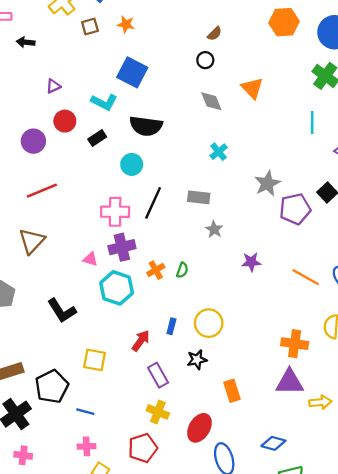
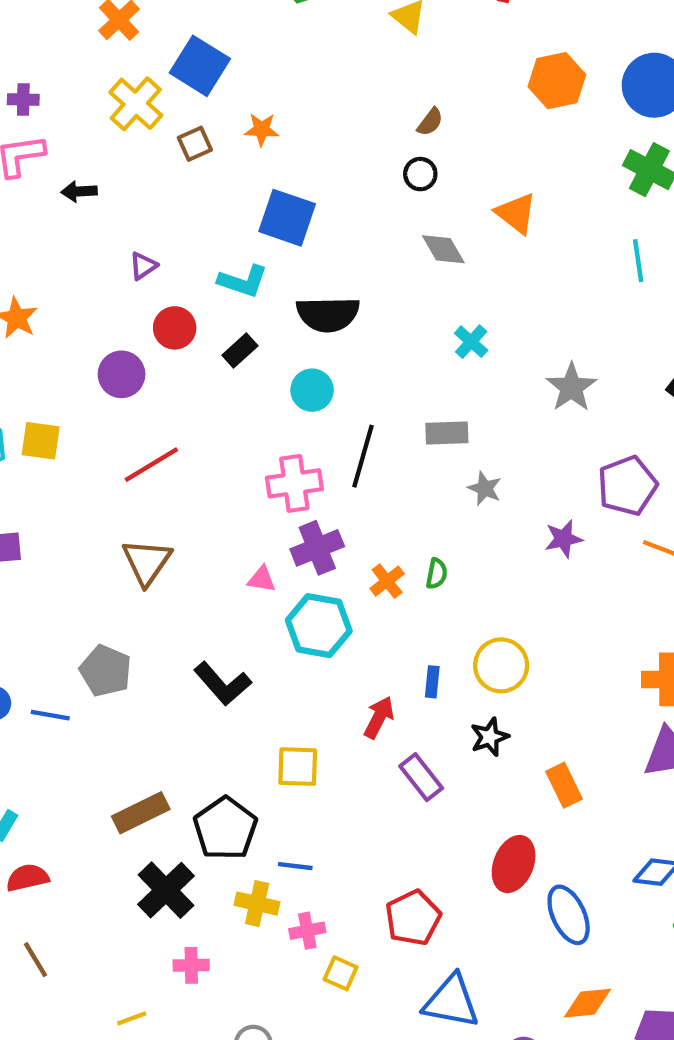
purple pentagon: (295, 209) -> (627, 486), moved
yellow cross: (158, 412) -> (257, 904), moved

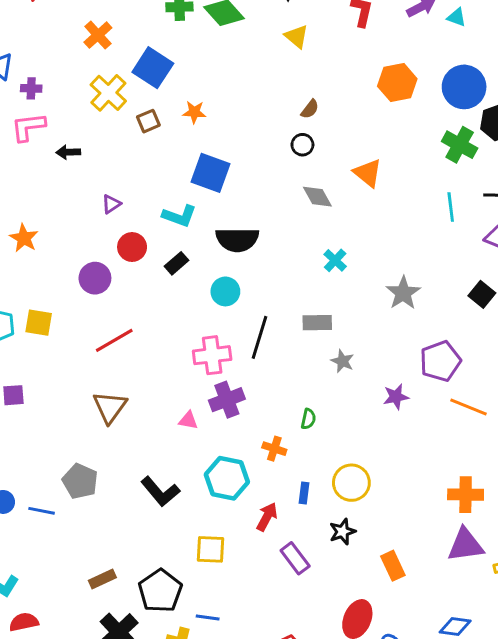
orange cross: (387, 581) -> (274, 449), moved, turned -35
cyan hexagon: (319, 626) -> (227, 478), moved
brown rectangle: (141, 813) -> (102, 579), size x0.7

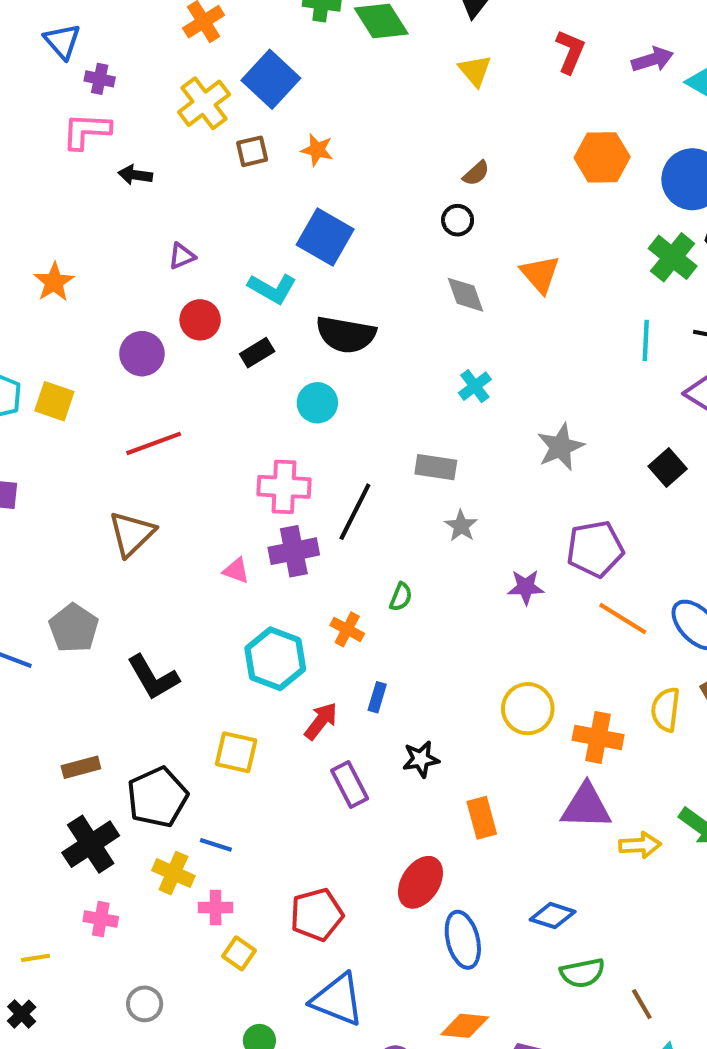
black line: (259, 337) -> (355, 512), moved
yellow circle: (351, 483) -> (528, 709), moved
black L-shape: (160, 492) -> (153, 677), moved

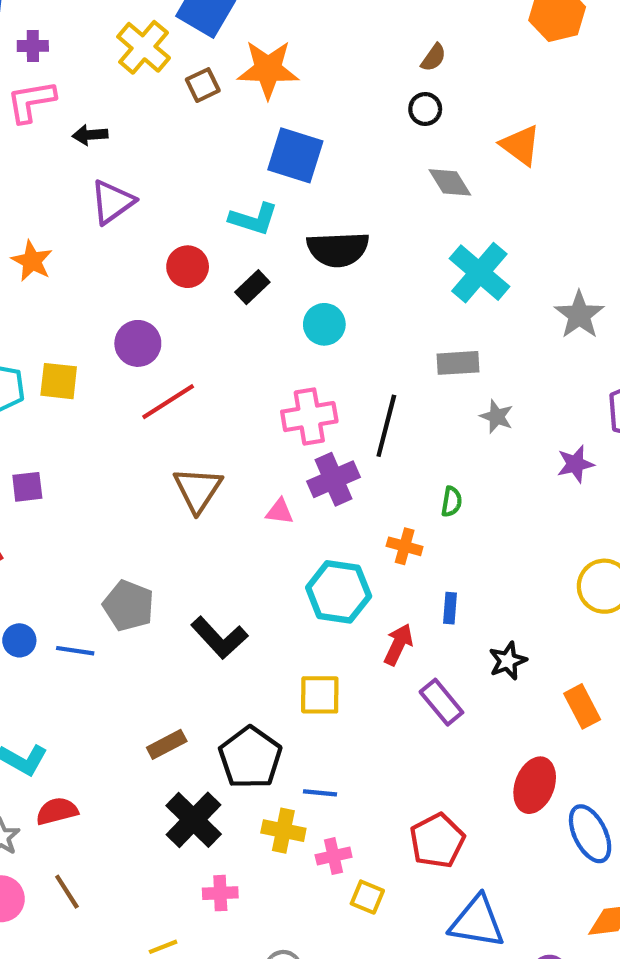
orange star: (317, 150) -> (268, 69), size x1.8
purple triangle: (182, 256) -> (112, 202), moved, size x1.6
purple circle: (142, 354) -> (138, 343), moved
cyan cross: (475, 386) -> (479, 273), size x1.8
brown triangle: (132, 534) -> (198, 490), moved

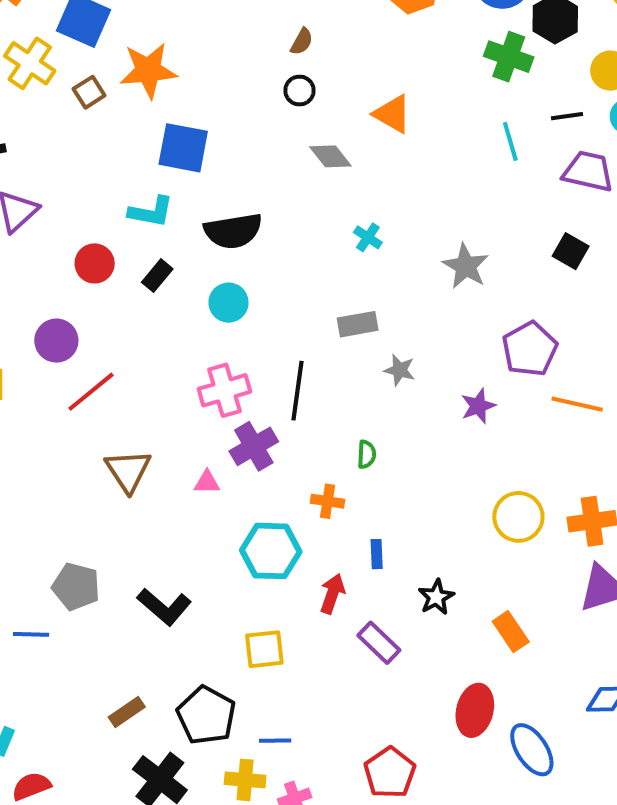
cyan cross: (479, 273) -> (368, 237), size x0.5

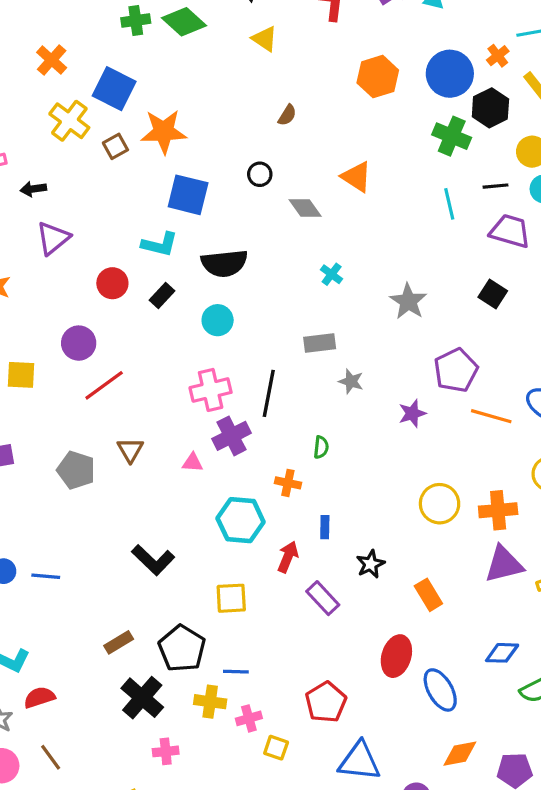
black circle: (299, 91) -> (260, 174), moved
brown triangle: (128, 471) -> (130, 450), size x0.7
gray pentagon: (76, 587) -> (76, 470), moved

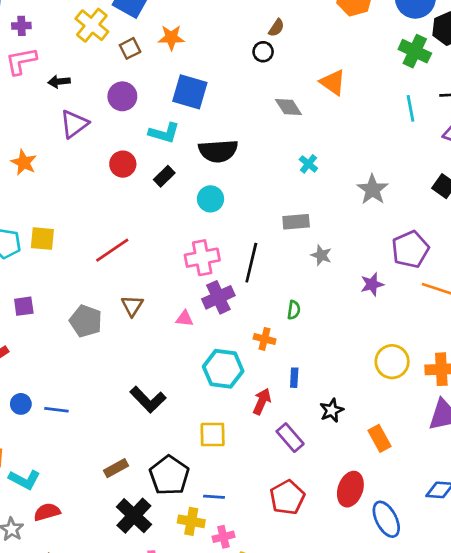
orange star: (164, 132) -> (171, 38), size x0.7
black circle: (260, 174) -> (263, 52), moved
purple circle: (79, 343) -> (122, 96), moved
red pentagon: (326, 702) -> (287, 497), moved

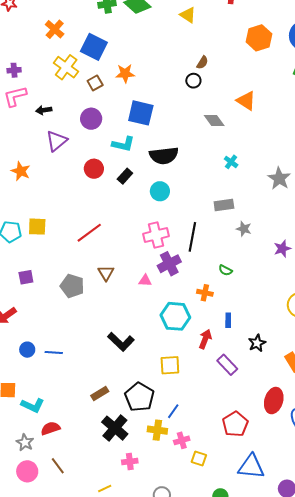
green semicircle: (294, 310) -> (225, 270), turned 112
blue line: (214, 497) -> (173, 411), turned -56
red pentagon: (287, 497) -> (235, 424), moved

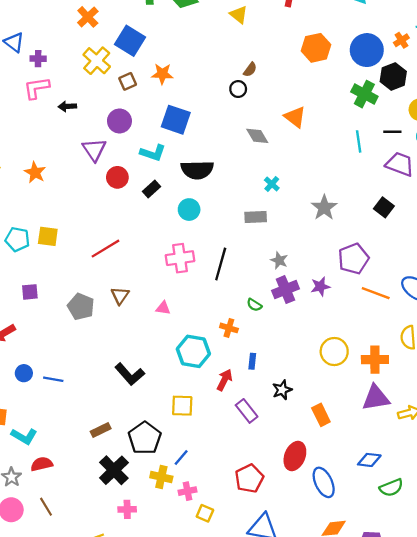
purple triangle: (56, 141) -> (94, 150), moved, turned -30
gray rectangle: (224, 205) -> (256, 217), moved
purple cross: (169, 264) -> (285, 290), moved

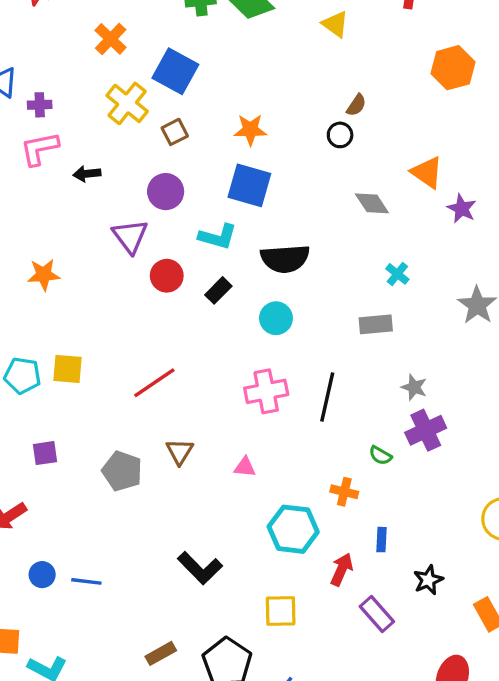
orange star: (162, 74) -> (250, 130), moved
orange star: (35, 172) -> (44, 275), turned -30
purple star: (320, 286) -> (462, 209), moved, turned -30

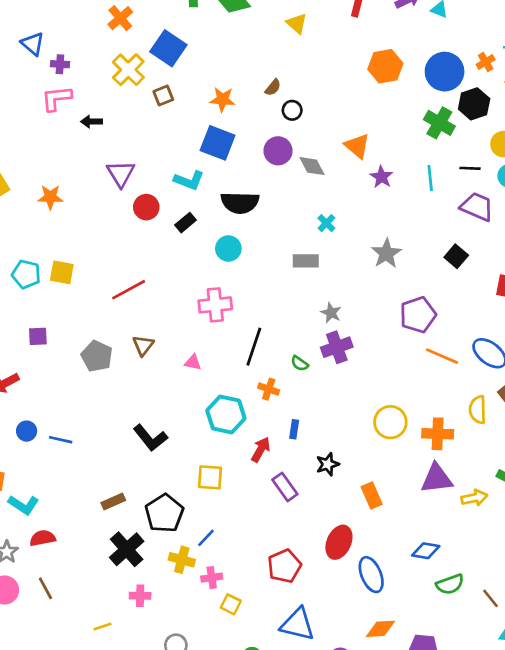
brown semicircle: (356, 105) -> (273, 87), moved
purple circle: (166, 192) -> (278, 151), moved
black line: (327, 397) -> (254, 347), moved

